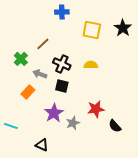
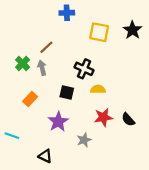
black cross: (62, 64) -> (84, 69), moved
yellow semicircle: (91, 65) -> (98, 89), moved
gray arrow: (40, 74) -> (42, 68), moved, turned 56
gray star: (73, 123) -> (84, 140), moved
black semicircle: (115, 126) -> (128, 119), moved

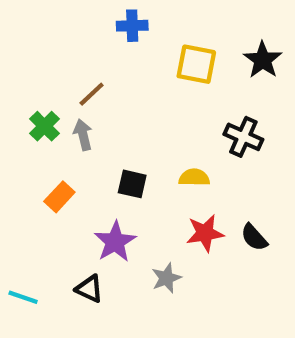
black cross: (84, 69) -> (243, 137), moved
cyan line: (12, 136) -> (23, 297), moved
black triangle: (45, 156) -> (89, 289), moved

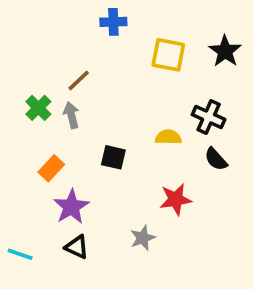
yellow semicircle: (194, 178) -> (168, 137), moved
black semicircle: (254, 237) -> (216, 159), moved
purple star: (115, 242) -> (71, 207), moved

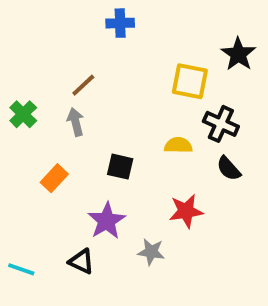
yellow square: (168, 55) -> (190, 81), moved
green cross: (38, 108) -> (23, 114), moved
purple star: (71, 207) -> (107, 221), moved
gray star: (143, 238) -> (151, 252), turned 30

